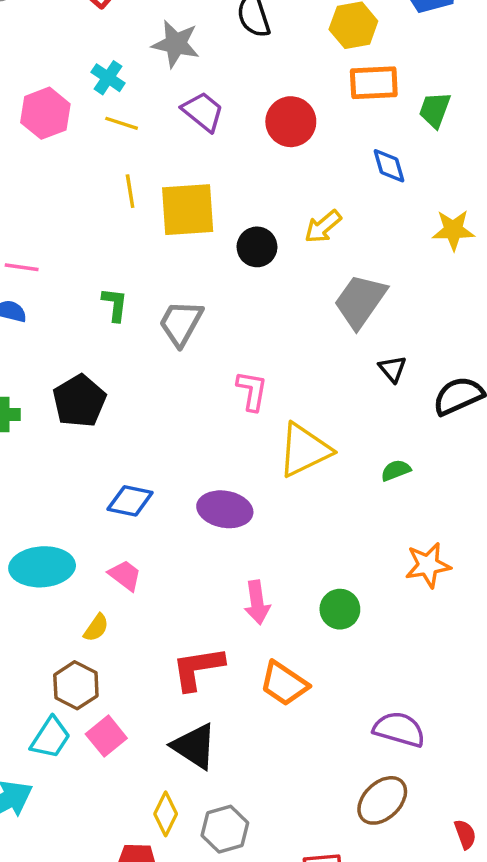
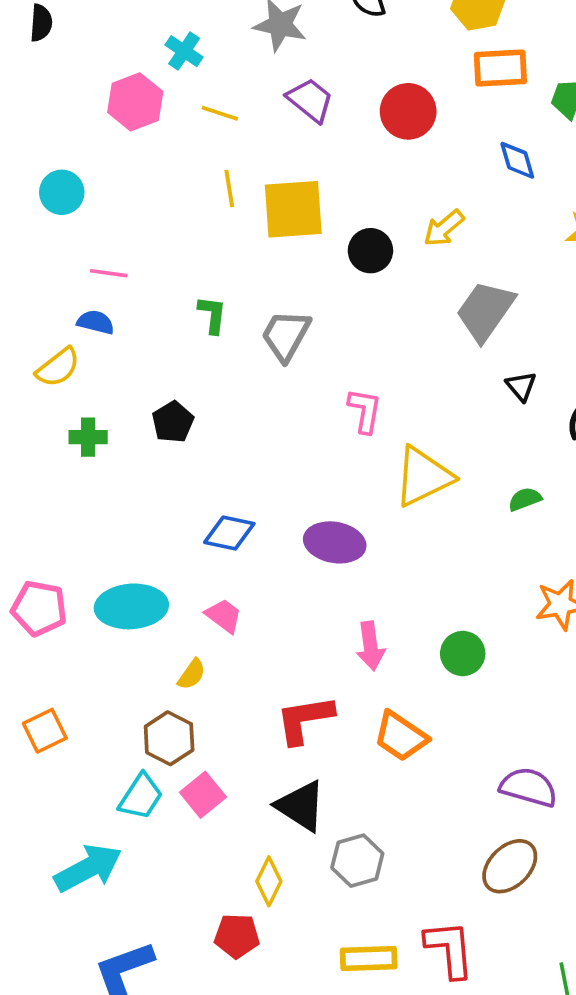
cyan cross: (108, 78) -> (184, 51), moved
black pentagon: (79, 401) -> (173, 422), size x0.7
gray hexagon: (225, 829) -> (357, 861), moved

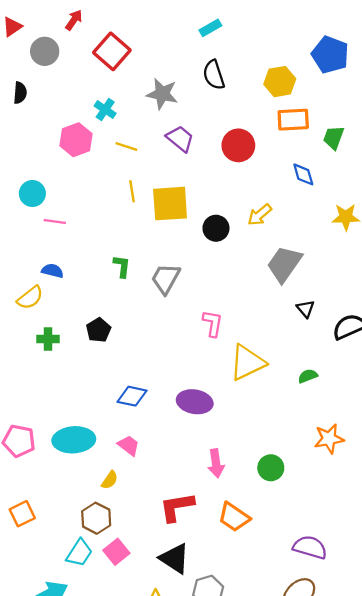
pink line: (109, 273) -> (55, 221), moved

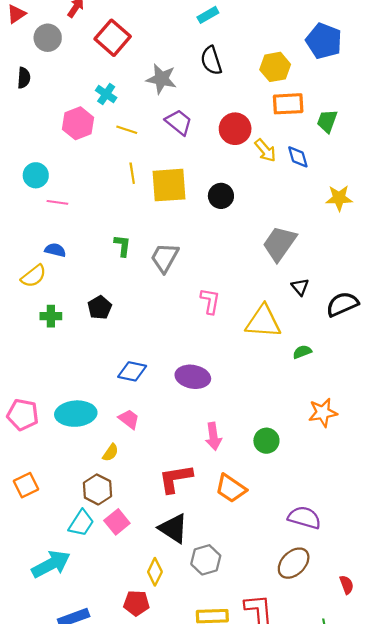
yellow arrow: (260, 215) -> (265, 150), moved, turned -90
black circle: (216, 228) -> (221, 196), moved
yellow triangle: (247, 363) -> (263, 322), moved, turned 30

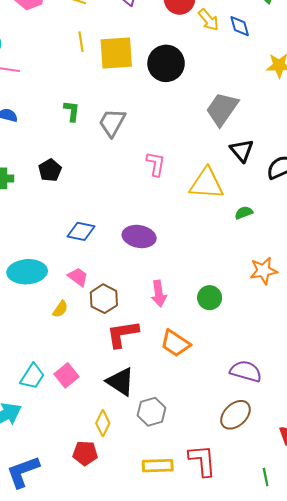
black circle: (221, 196) -> (166, 63), size x1.5
black triangle: (300, 287) -> (242, 150), size x1.4
brown hexagon: (97, 489) -> (104, 299), moved

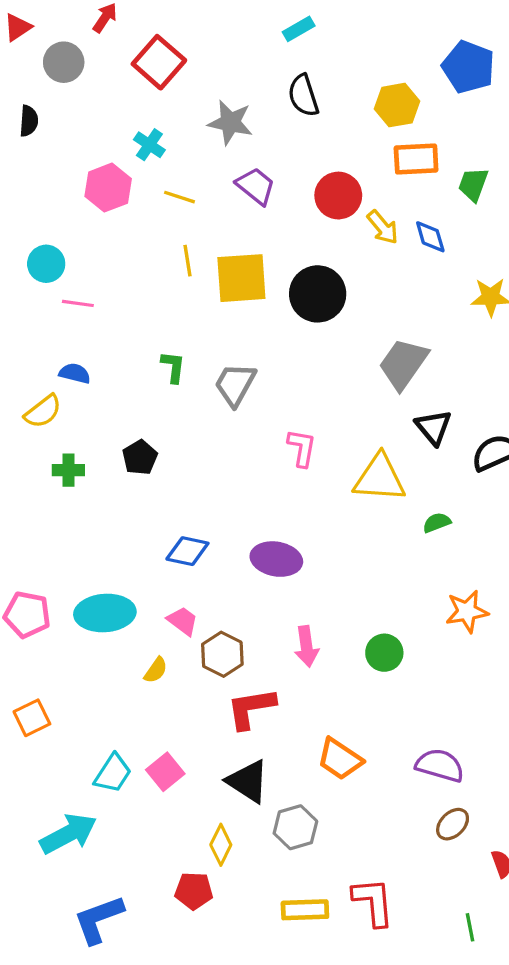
orange trapezoid: (175, 343) -> (340, 759), moved
brown ellipse: (235, 415) -> (453, 824), moved, size x0.7

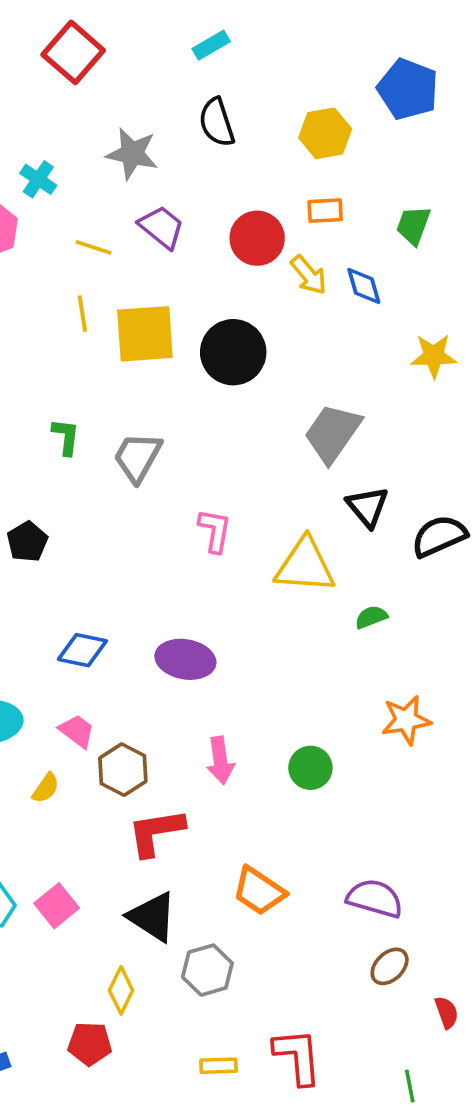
red square: (159, 62) -> (73, 52), moved
orange rectangle: (416, 159) -> (325, 211), moved, size x0.7
yellow line: (180, 197) -> (93, 247), moved
yellow rectangle: (305, 910) -> (219, 1066), size x0.7

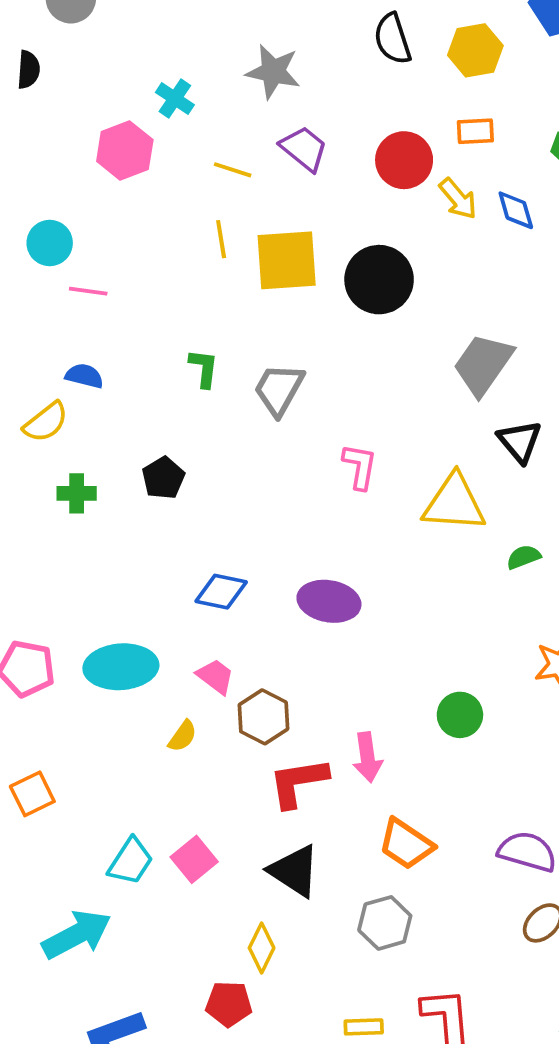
black semicircle: (217, 122) -> (393, 39), moved
pink arrow: (220, 760) -> (367, 757), moved
gray hexagon: (207, 970) -> (385, 923), moved

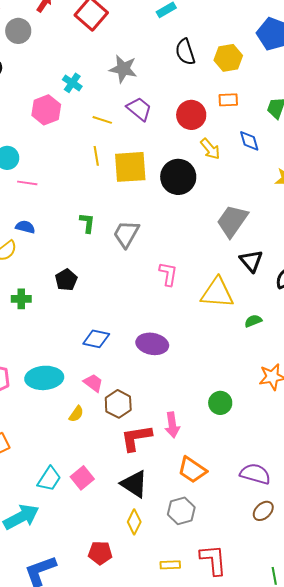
yellow arrow: (458, 199) -> (210, 149), moved
green cross: (77, 493) -> (21, 299), moved
yellow diamond: (262, 948) -> (134, 522), moved

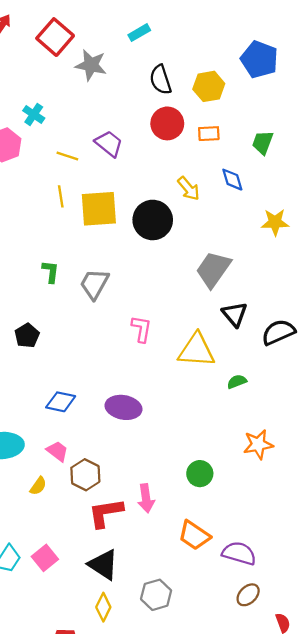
gray star: (123, 69) -> (91, 65), moved
red circle: (191, 115) -> (167, 123), moved
orange trapezoid: (192, 470) -> (194, 535), moved

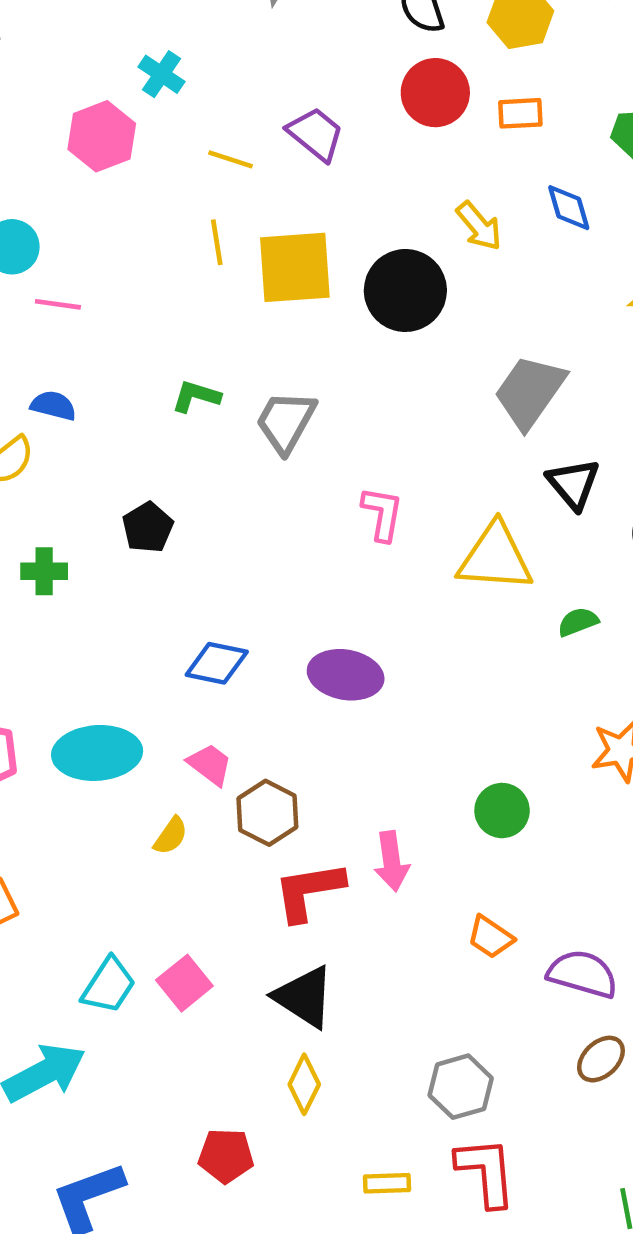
green L-shape: (51, 272) -> (196, 396), turned -80
orange trapezoid: (194, 535) -> (491, 937), size x0.7
gray hexagon: (156, 595) -> (461, 1087), moved

